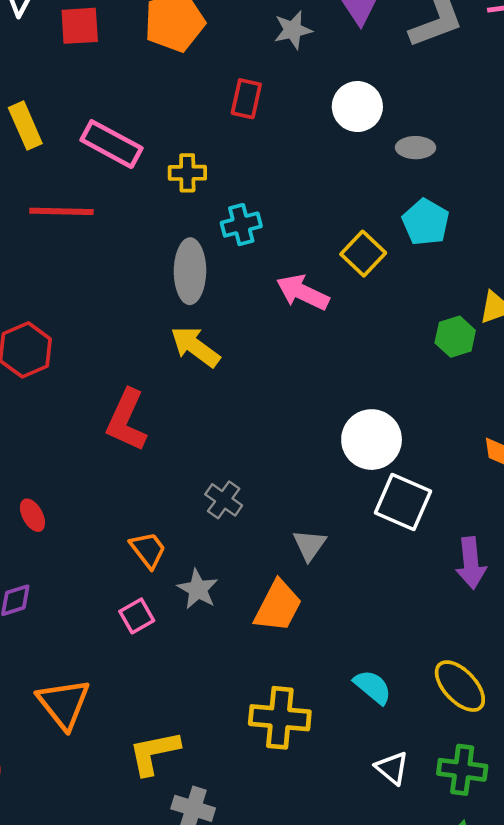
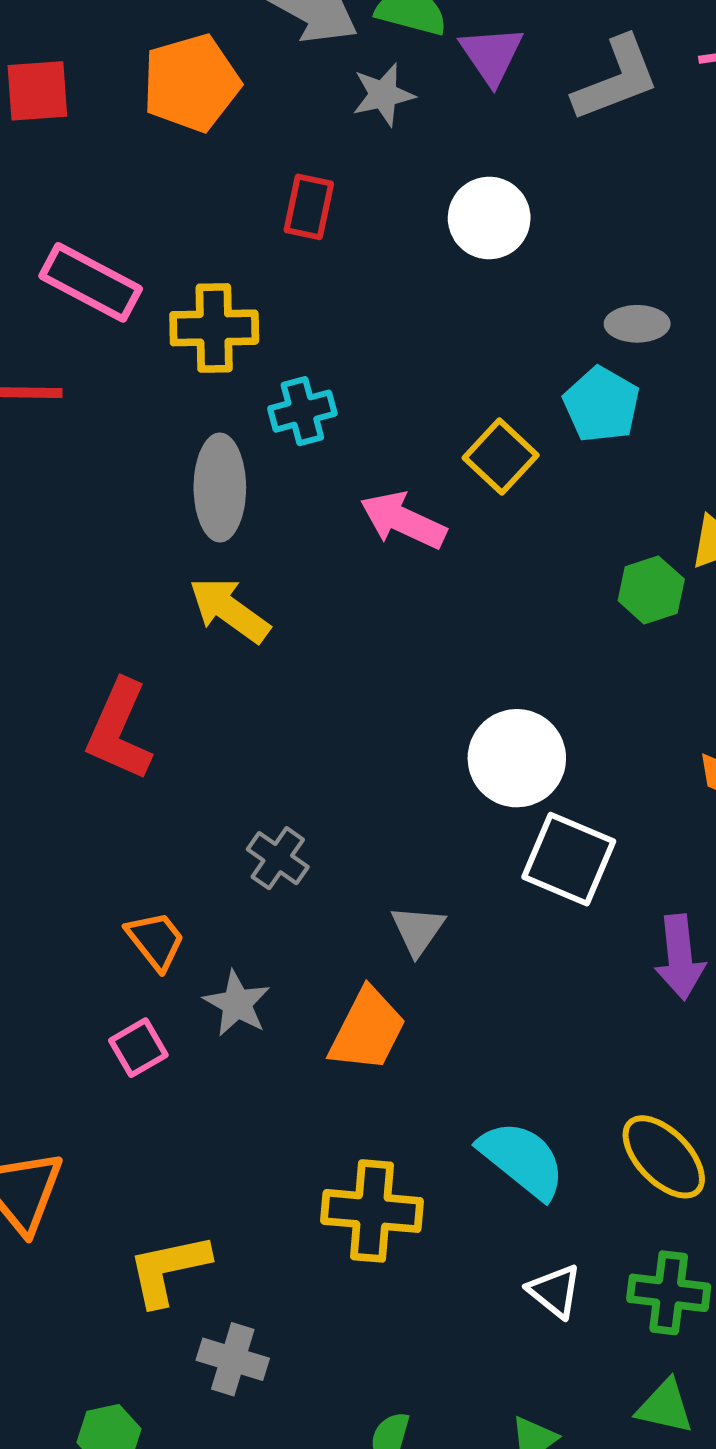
gray ellipse: (416, 148) -> (637, 324), moved
yellow cross: (187, 173) -> (214, 328), size x1.4
cyan semicircle: (373, 687) -> (522, 1160), size x1.4

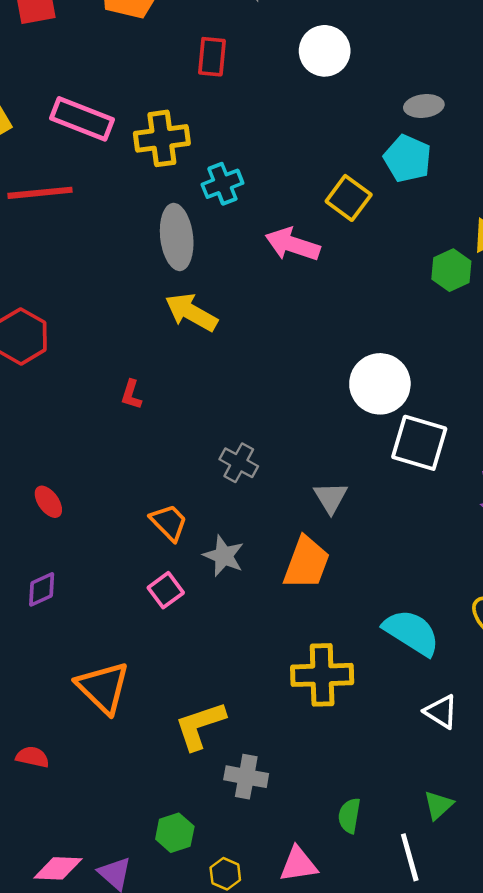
red L-shape: (119, 730) -> (131, 395), size x0.5

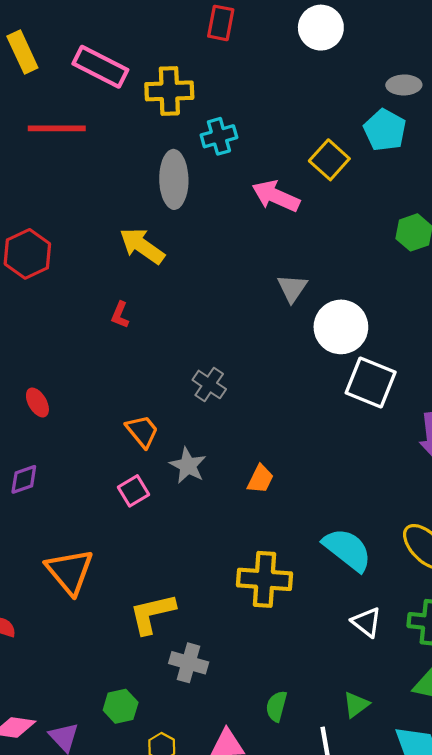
yellow arrow: (191, 312) -> (142, 246), moved
gray triangle: (331, 497) -> (292, 288), moved
orange trapezoid: (306, 563) -> (260, 479), size x0.6

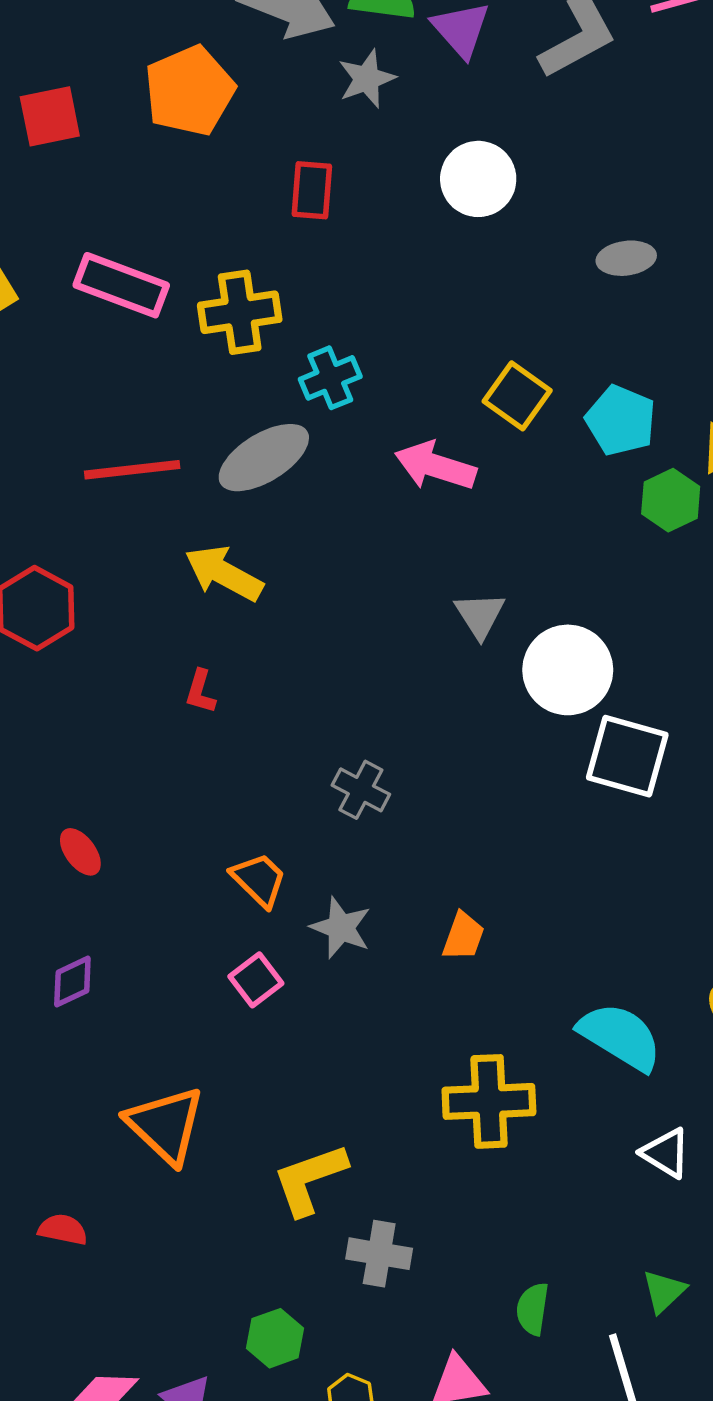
red line: (57, 128) -> (132, 470), moved
cyan pentagon: (385, 130) -> (621, 420), moved
gray ellipse: (174, 179) -> (264, 458), turned 66

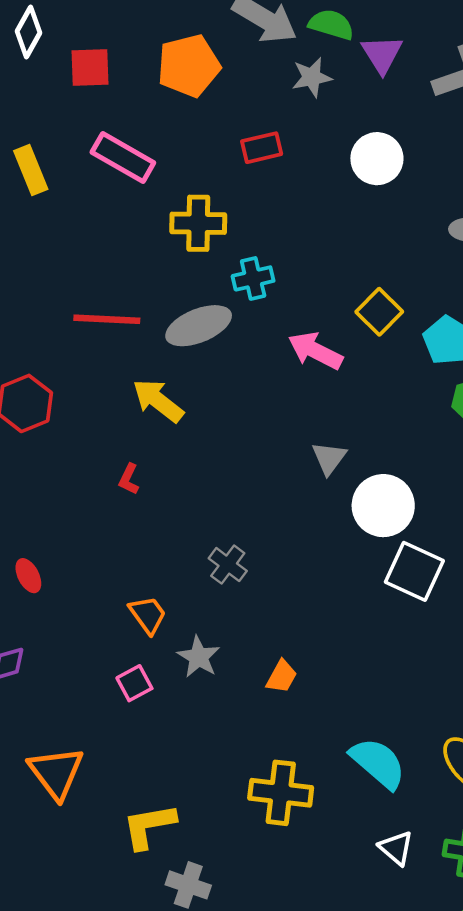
red rectangle: (312, 190) -> (262, 148), turned 63
pink rectangle: (121, 285) -> (123, 158), moved

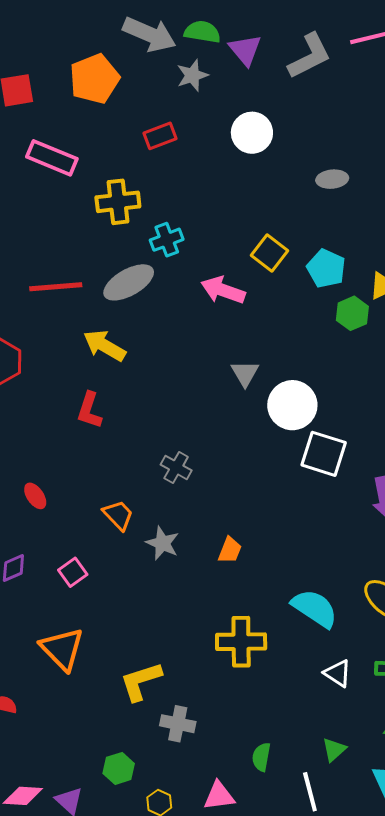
red L-shape: (129, 479) -> (89, 410), size x1.5
red ellipse: (28, 576) -> (35, 496), moved
pink square: (134, 683) -> (73, 572), moved

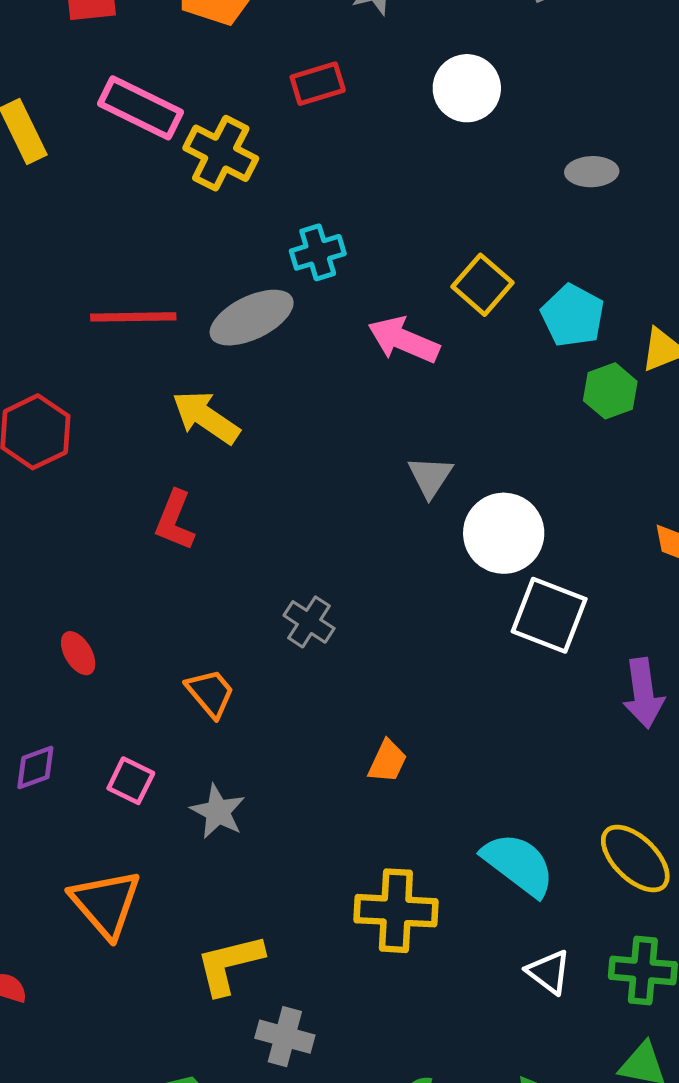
yellow cross: (118, 202) -> (221, 153), moved, turned 30
gray star: (163, 543) -> (218, 812), moved
pink square: (73, 572) -> (131, 781), turned -32

